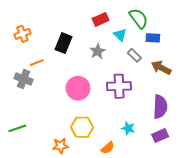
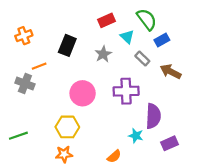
blue rectangle: (153, 38) -> (162, 40), turned -32
purple semicircle: (160, 107) -> (153, 116), moved
yellow hexagon: (82, 127) -> (67, 127), moved

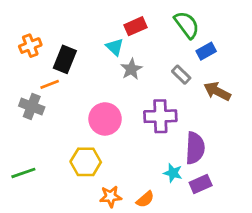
cyan triangle: (127, 37) -> (115, 47), moved
black rectangle: (67, 45) -> (65, 59), moved
purple rectangle: (170, 143) -> (201, 184), moved
orange star: (64, 154) -> (111, 196), moved

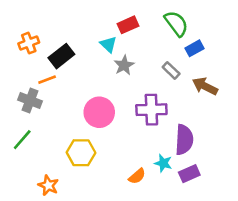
black rectangle: (65, 59) -> (61, 56), turned 30
green line: (23, 173) -> (22, 140), moved, turned -30
orange star: (111, 196) -> (48, 185), moved, turned 30
orange semicircle: (145, 199) -> (137, 176), moved

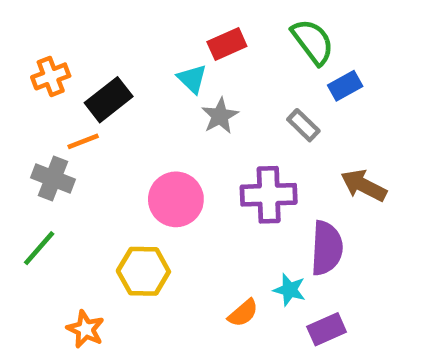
brown arrow: (205, 86) -> (364, 185), moved
purple rectangle: (189, 174) -> (327, 329), moved

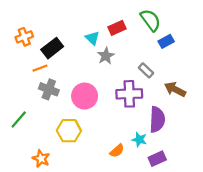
red rectangle: (227, 44) -> (117, 28), moved
gray rectangle: (303, 125) -> (146, 70), moved
gray cross: (53, 178) -> (49, 89), moved

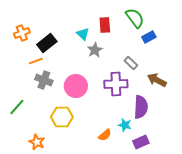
red rectangle: (117, 28) -> (105, 25), turned -70

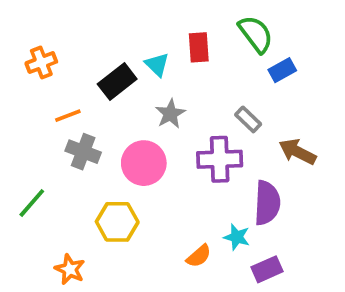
black rectangle: (47, 43) -> (117, 81), moved
gray star: (95, 50) -> (170, 114), moved

